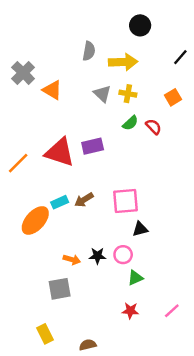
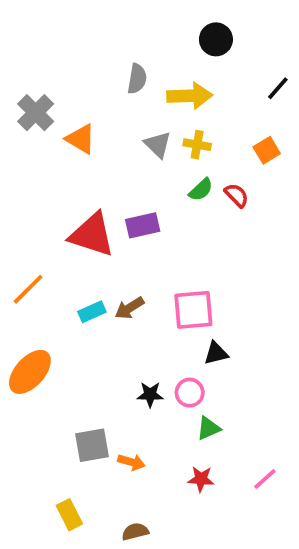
orange line: (18, 163) -> (28, 289), moved
orange ellipse: (35, 220) -> (30, 372), moved
orange arrow: (72, 260) -> (131, 462), moved

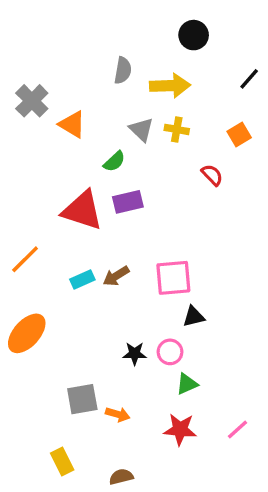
green semicircle: (201, 190) -> (114, 161), moved
red star: (201, 479) -> (180, 429), size x1.4

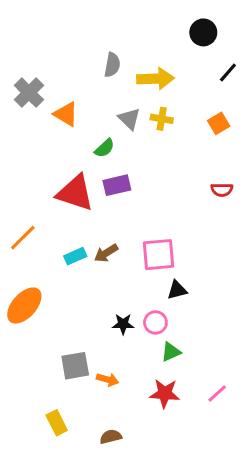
black circle: (194, 35) -> (203, 32), moved
red semicircle: (212, 175) -> (222, 190), moved, turned 135

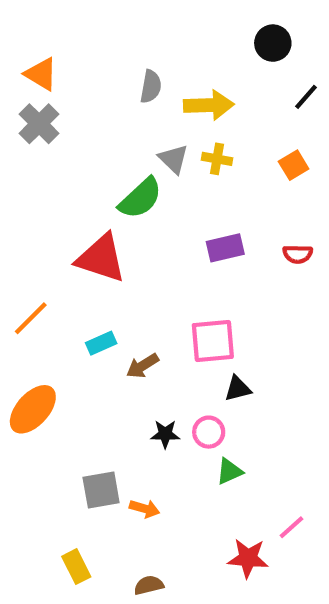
orange triangle: (66, 114) -> (41, 74), moved
green semicircle: (105, 148) -> (140, 198), size x1.6
purple rectangle: (117, 185) -> (225, 248), moved
brown arrow: (106, 253) -> (142, 366), moved
red star: (165, 393) -> (248, 558), moved

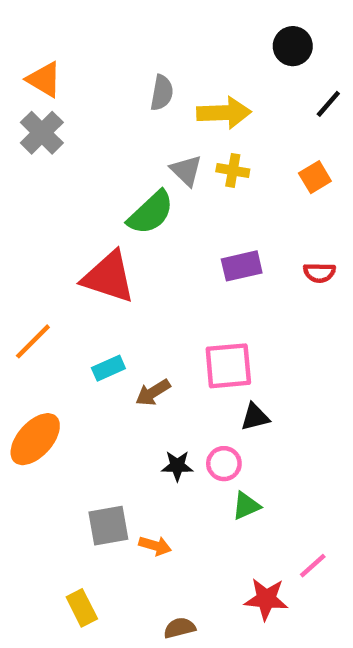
brown semicircle: (149, 585) -> (180, 628), moved

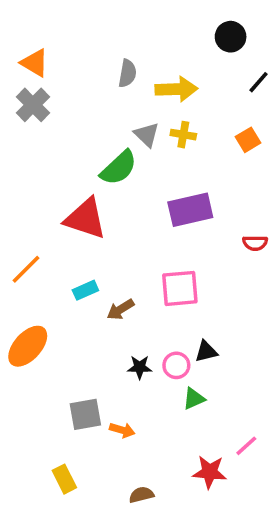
purple rectangle: (242, 266) -> (190, 210), size x1.4
red semicircle: (319, 273) -> (255, 243), moved
black triangle: (255, 417) -> (206, 351), moved

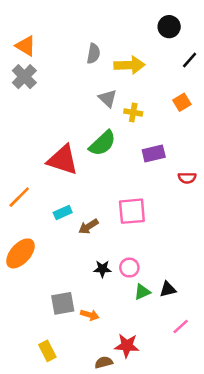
yellow cross: (183, 135) -> (133, 112), moved
green semicircle: (119, 168) -> (102, 143), moved
purple rectangle: (190, 210) -> (154, 153), moved, size x0.7
black triangle: (206, 351) -> (168, 289), moved
red star: (210, 472) -> (127, 346), moved

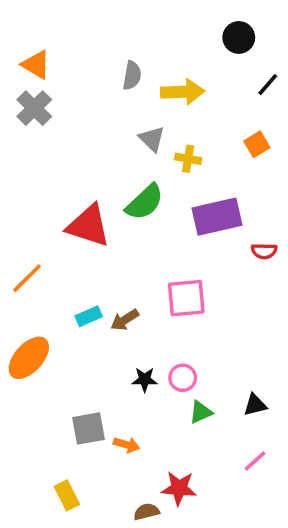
purple rectangle: (154, 153) -> (217, 217), size x1.5
cyan rectangle: (63, 212) -> (89, 316), moved
black triangle: (168, 289) -> (255, 405), moved

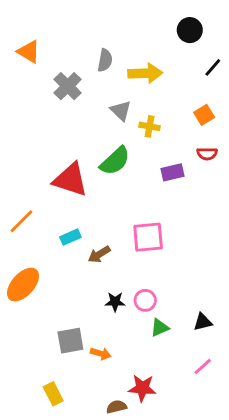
gray cross: (34, 108) -> (68, 86), moved
purple rectangle: (217, 217) -> (173, 172), size x0.6
red semicircle: (264, 251) -> (207, 154), moved
cyan rectangle: (89, 316) -> (70, 237), moved

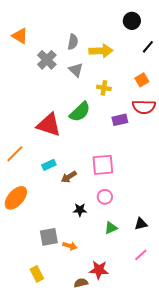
gray triangle: (121, 111) -> (76, 70), moved
red semicircle: (207, 154) -> (144, 107), size x1.6
pink circle: (145, 300) -> (105, 197), moved

